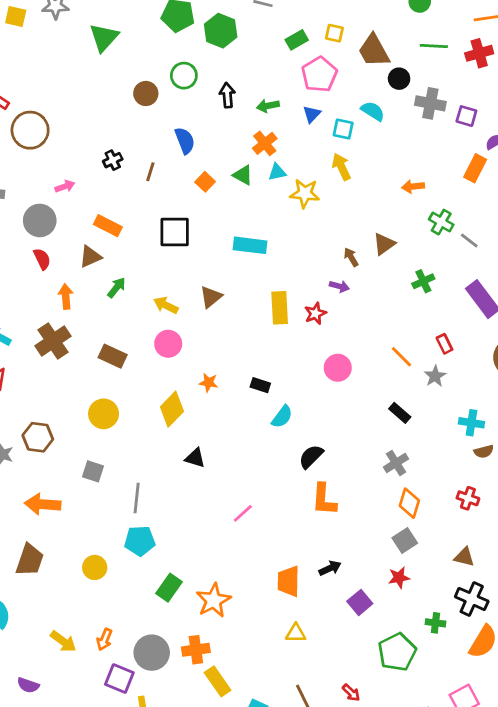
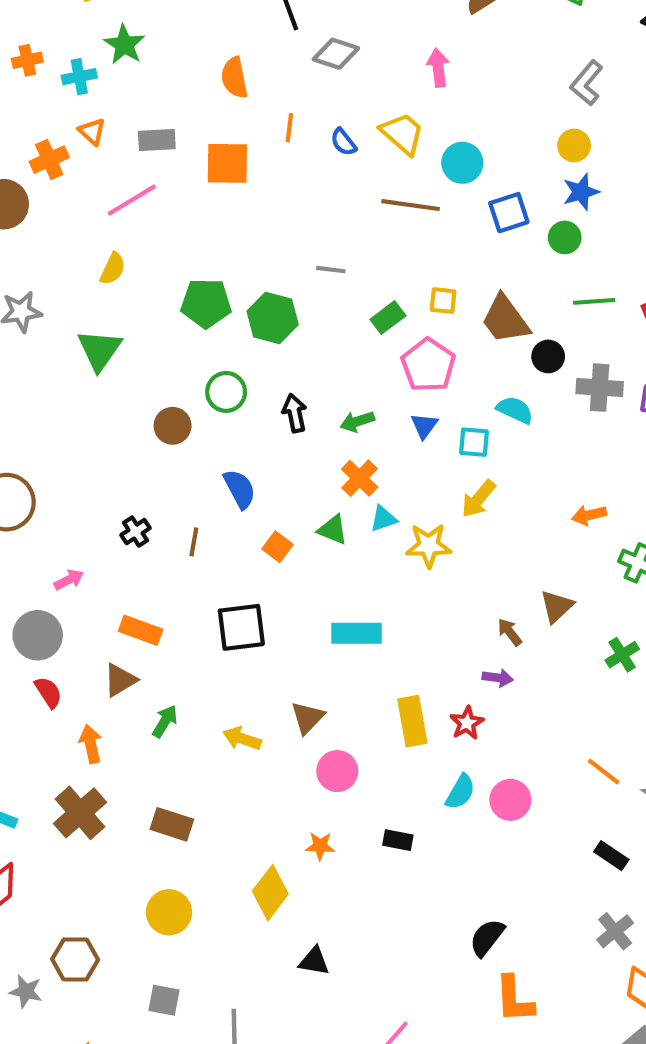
yellow arrow: (341, 167) -> (478, 499), turned -108
pink circle: (168, 344) -> (337, 771), moved
cyan semicircle: (282, 417) -> (460, 792), moved

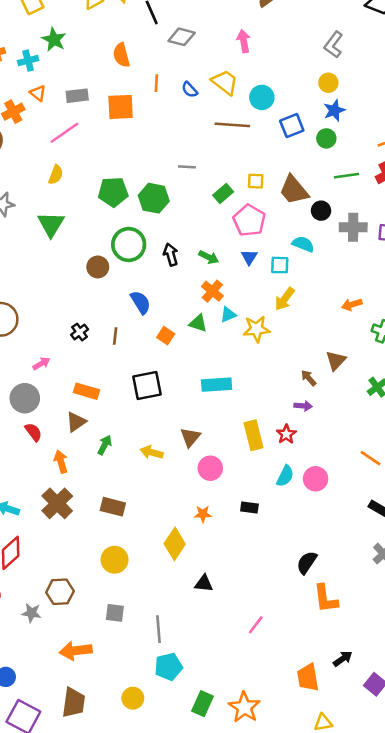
green circle: (226, 392) -> (129, 244), size x1.4
green arrow: (357, 421) -> (209, 257), turned -132

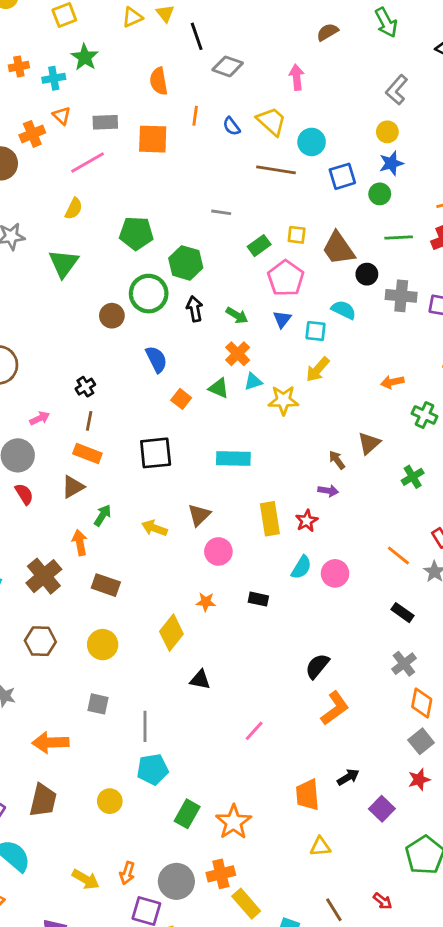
green hexagon: (154, 198) -> (186, 263), moved
brown line: (115, 336) -> (89, 421), moved
orange arrow: (61, 462) -> (80, 543), moved
brown hexagon: (60, 592) -> (40, 641), moved
orange L-shape: (326, 599) -> (335, 708), turned -124

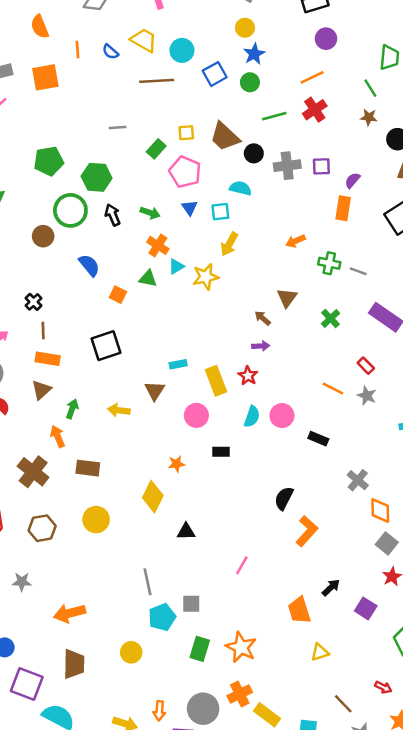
cyan rectangle: (233, 459) -> (178, 364), moved, size x0.6
pink circle: (218, 551) -> (196, 415), moved
black rectangle: (402, 613) -> (318, 439), moved
gray square: (98, 704) -> (191, 604), moved

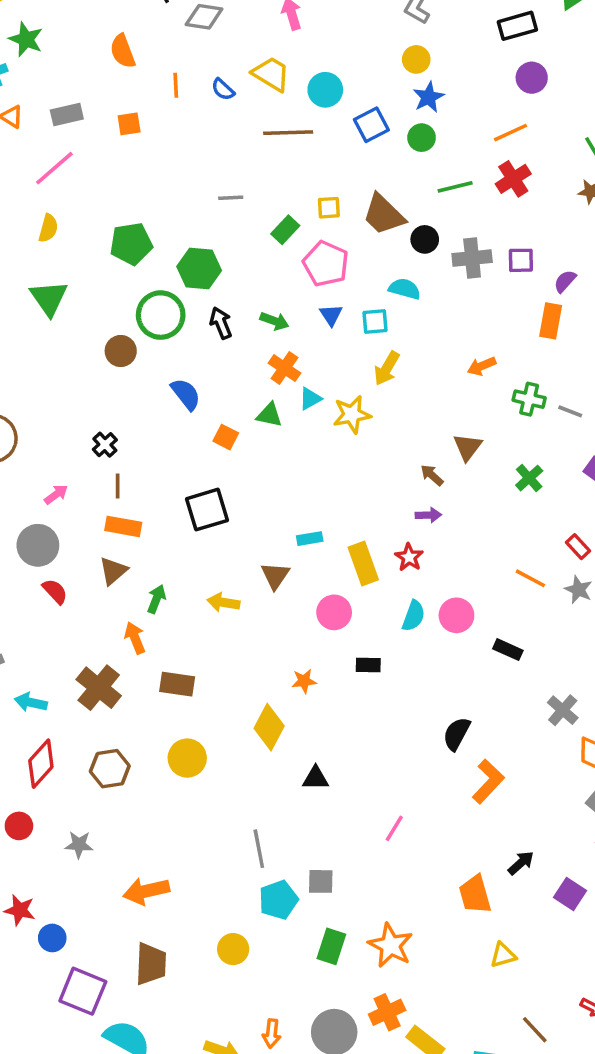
orange square: (45, 77) -> (129, 124), size x0.6

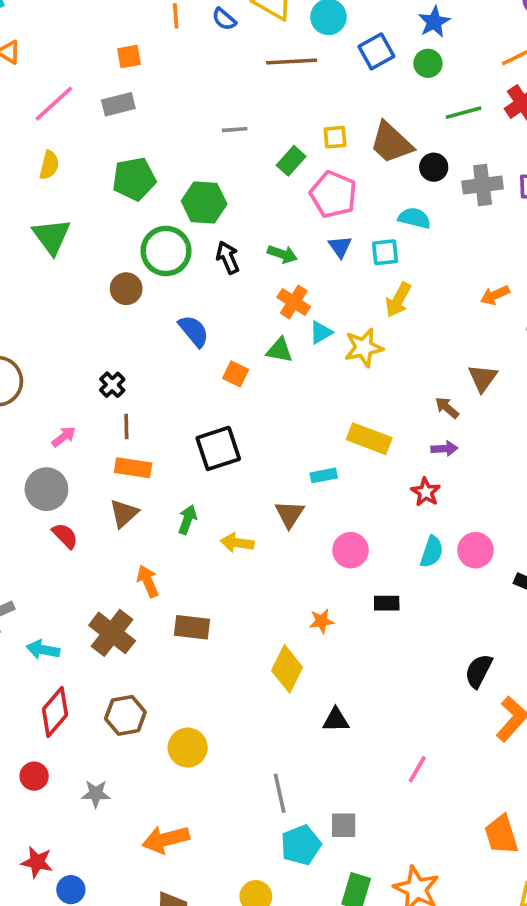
gray rectangle: (67, 114) -> (118, 104), moved
yellow rectangle: (363, 564) -> (369, 439), moved, turned -48
green arrow: (156, 599) -> (187, 520), moved
yellow circle: (187, 758) -> (188, 748), moved

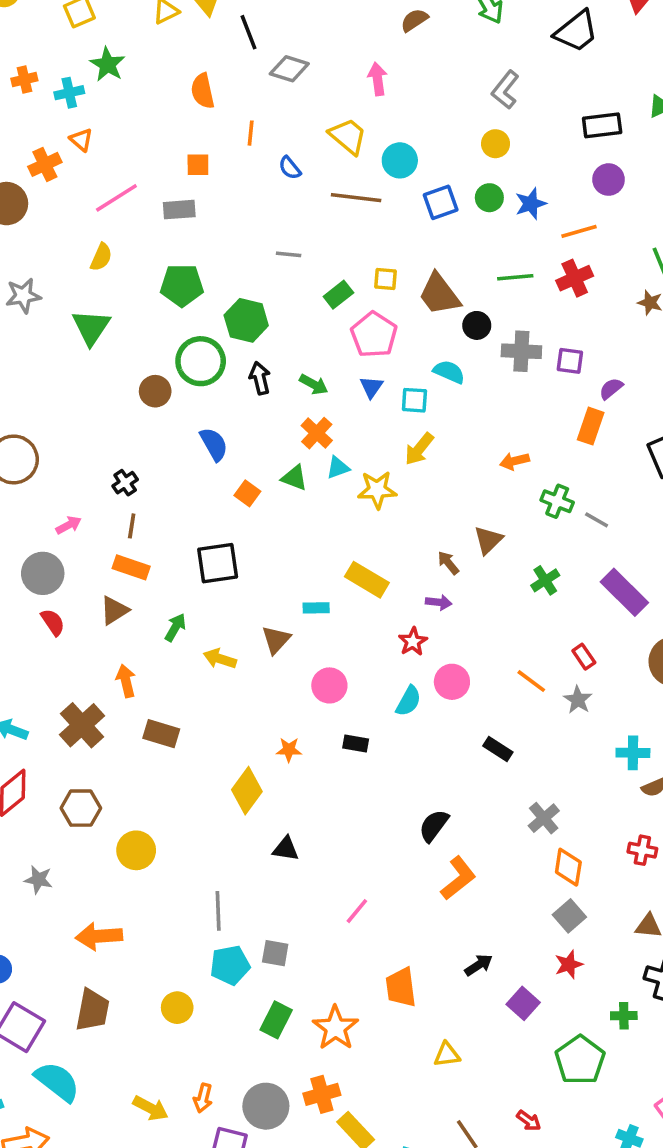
blue semicircle: (224, 19) -> (290, 168), moved
blue star: (434, 22) -> (531, 204), moved
green circle: (428, 63) -> (489, 198), moved
pink circle: (476, 550) -> (452, 682), moved
orange trapezoid: (501, 835) -> (401, 987), moved

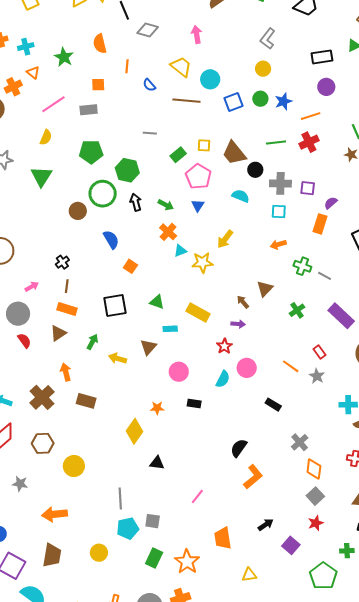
green star: (107, 64) -> (64, 57), moved
cyan square: (414, 400) -> (279, 211), moved
green triangle: (294, 478) -> (157, 302), moved

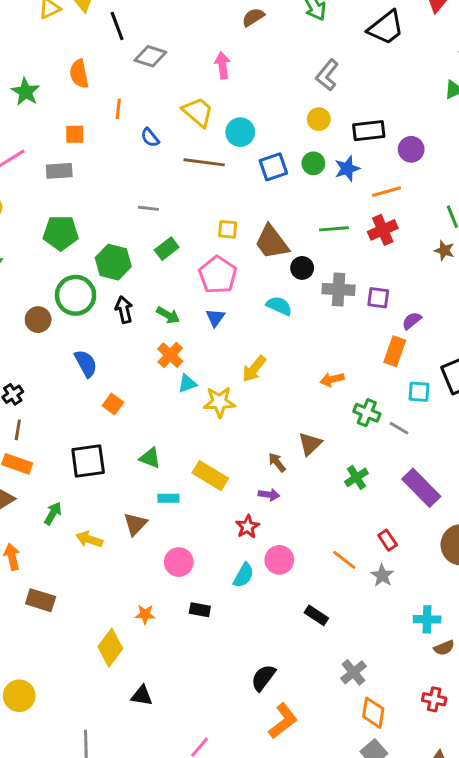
black rectangle: (322, 57) -> (369, 131), moved
green rectangle: (178, 155) -> (167, 249), moved
cyan square: (279, 211) -> (419, 392), moved

